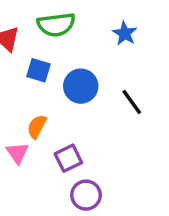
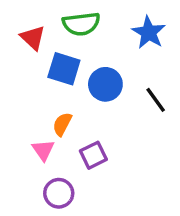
blue star: (125, 33) -> (149, 32), size x1.4
blue square: (39, 70) -> (64, 69), size x1.4
purple circle: (86, 195) -> (59, 193), moved

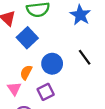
blue square: (64, 69) -> (27, 38), turned 30
blue circle: (105, 84) -> (52, 64), moved

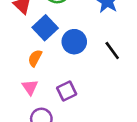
blue circle: (52, 64) -> (74, 42), moved
orange semicircle: (26, 72) -> (35, 58), moved

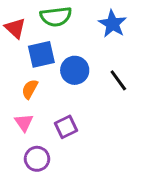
blue square: (45, 28) -> (41, 54), turned 30

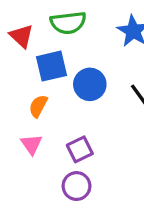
purple circle: (37, 159) -> (76, 186), moved

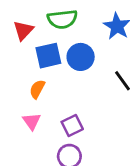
red triangle: (22, 36) -> (23, 30), turned 30
blue circle: (90, 84) -> (81, 57), moved

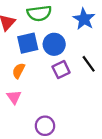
purple square: (72, 125) -> (61, 70), moved

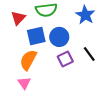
orange semicircle: (19, 71) -> (28, 60), size x1.5

